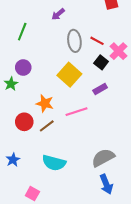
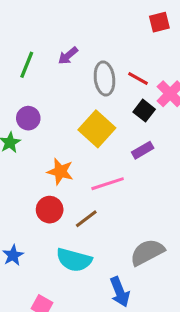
purple arrow: (58, 14) -> (68, 56), moved
red circle: (24, 122) -> (50, 210), moved
brown line: (47, 126) -> (86, 219), moved
blue arrow: (106, 184) -> (120, 292), moved

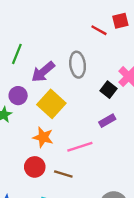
purple arrow: (68, 56) -> (43, 72), moved, size x1.5
red line: (138, 79) -> (99, 30), moved
yellow square: (97, 129) -> (51, 104), moved
brown line: (86, 219) -> (63, 174), turned 54

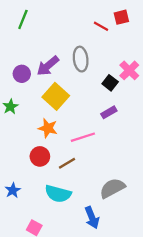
green line: (17, 54) -> (23, 19), moved
purple circle: (18, 96) -> (22, 74), moved
brown line: (63, 174) -> (67, 163), turned -48

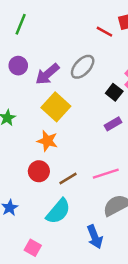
gray ellipse: (81, 59) -> (83, 67), turned 50
purple circle: (22, 74) -> (18, 66), moved
pink line: (83, 137) -> (106, 174), moved
cyan semicircle: (58, 194) -> (58, 211), turned -65

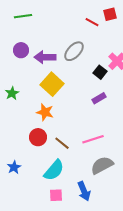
green line: (21, 24) -> (23, 16), turned 60
purple arrow: (47, 74) -> (45, 57), turned 40
brown line: (68, 179) -> (62, 143), turned 70
pink square: (33, 248) -> (56, 195), moved, turned -32

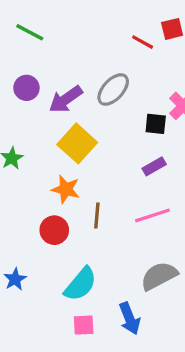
green line: (23, 16) -> (30, 32), turned 36
purple arrow: (45, 57) -> (66, 99), turned -35
black square: (100, 72) -> (156, 124), turned -32
pink line: (93, 139) -> (152, 215), moved
brown line: (62, 143) -> (97, 215), moved, turned 56

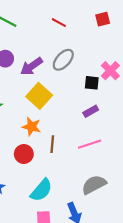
red line: (143, 42) -> (59, 23), moved

